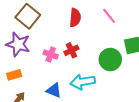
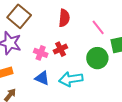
pink line: (109, 16) -> (98, 27), moved
blue triangle: (54, 90) -> (42, 78), moved

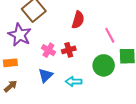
blue triangle: (42, 78) -> (45, 75), turned 42
cyan arrow: (71, 79) -> (74, 81), size x0.7

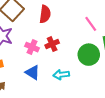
red semicircle: (78, 20) -> (45, 14), moved
blue triangle: (45, 75) -> (33, 72), turned -35

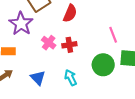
blue triangle: (33, 72) -> (38, 78), moved
cyan arrow: (61, 75) -> (71, 78), turned 56

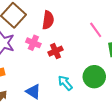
pink cross: (49, 43) -> (33, 43), moved
green circle: (103, 65) -> (94, 77), moved

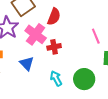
pink cross: (33, 43) -> (36, 34), size x1.5
blue triangle: (33, 92) -> (27, 64), moved

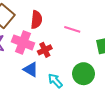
pink line: (96, 36) -> (72, 29), moved, turned -35
blue triangle: (27, 64) -> (31, 69), moved

